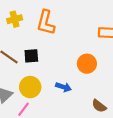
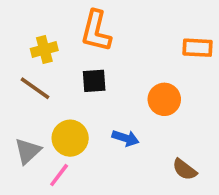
yellow cross: (15, 19) -> (44, 49), moved
black square: (31, 56) -> (94, 81), moved

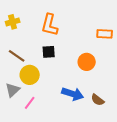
yellow cross: (44, 49) -> (13, 22), moved
yellow circle: (70, 138) -> (30, 75), moved
blue arrow: (126, 138) -> (73, 94), moved, size x1.5

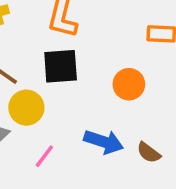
black square: (49, 52) -> (61, 66), size x1.5
pink line: (30, 103) -> (44, 156), moved

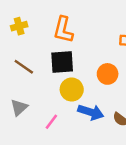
yellow circle: (26, 108) -> (72, 90), moved

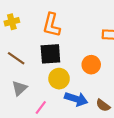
gray triangle: (19, 107) -> (19, 88), moved

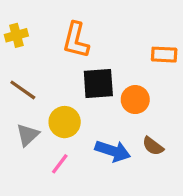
black square: (50, 54) -> (98, 83), moved
yellow circle: (59, 79) -> (65, 122), moved
brown semicircle: (103, 105) -> (153, 146), moved

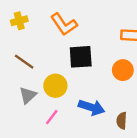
orange L-shape: (76, 40) -> (64, 24), turned -48
orange circle: (135, 100) -> (123, 70), moved
brown semicircle: (153, 146) -> (122, 121), moved, turned 56

